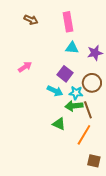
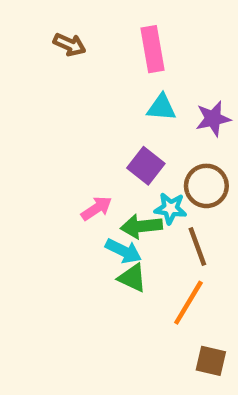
pink arrow: (25, 67) -> (96, 208), moved
cyan arrow: (55, 91) -> (123, 251), moved
green arrow: (74, 106) -> (141, 226), moved

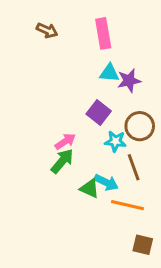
purple star: (213, 119) -> (129, 81), moved
green arrow: (141, 226) -> (62, 161), moved, turned 136
cyan arrow: (123, 251) -> (106, 182), moved
orange line: (188, 303) -> (128, 205), turned 72

